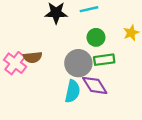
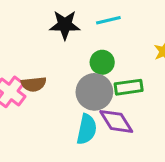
green circle: (96, 37) -> (102, 62), moved

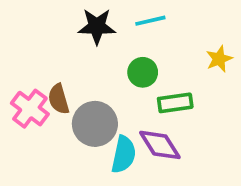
brown semicircle: (34, 84) -> (59, 99), turned 80
gray circle: (94, 92) -> (95, 124), moved

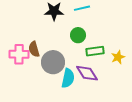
yellow star: (219, 59) -> (118, 57), moved
pink cross: (30, 109) -> (19, 54), turned -36

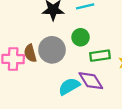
gray circle: (53, 62) -> (52, 50), moved
cyan semicircle: (68, 78) -> (69, 86), turned -132

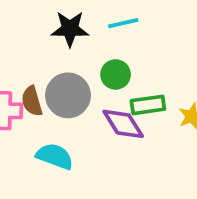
purple diamond: (91, 81) -> (123, 124), moved
cyan semicircle: (69, 86) -> (55, 156), moved, turned 50

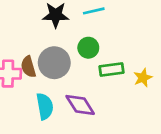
purple diamond: (123, 124) -> (80, 105), moved
cyan semicircle: (55, 156) -> (45, 106), turned 60

